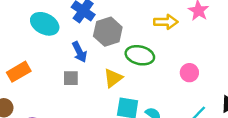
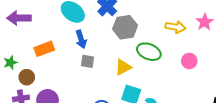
blue arrow: (80, 52) -> (81, 39), moved
pink circle: (189, 73) -> (189, 61), moved

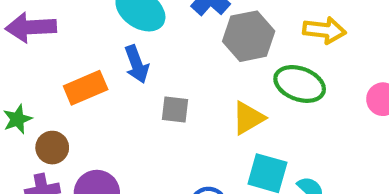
yellow arrow: (175, 27) -> (324, 30), moved
blue arrow: (81, 39) -> (137, 64), moved

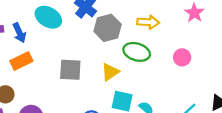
blue arrow: (137, 64) -> (19, 33), moved
gray square: (175, 109) -> (70, 70), size x1.5

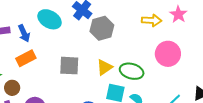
yellow arrow: (148, 22) -> (152, 20), moved
green ellipse: (137, 52) -> (132, 71), moved
pink circle: (182, 57) -> (168, 54), size x1.6

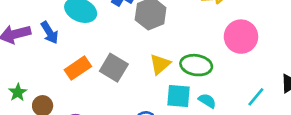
orange rectangle: (26, 58) -> (78, 68), moved
gray square: (69, 66) -> (114, 68), turned 35

